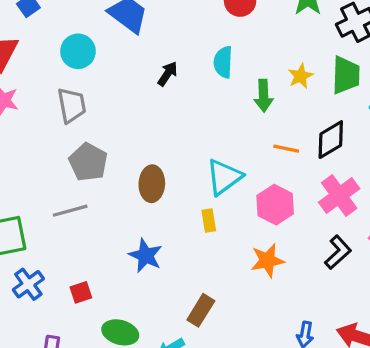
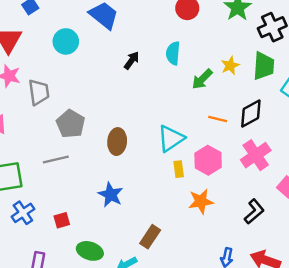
green arrow: (263, 96) -> (202, 79), turned 45
gray trapezoid: (72, 105) -> (39, 92), moved
yellow rectangle: (209, 221) -> (179, 169), moved
black L-shape: (338, 252) -> (254, 212), moved

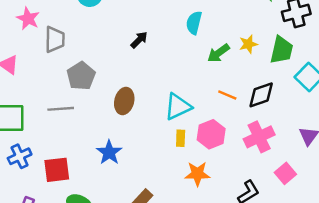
black arrow: (132, 60) -> (139, 40), moved
red square: (62, 220) -> (57, 170), size x1.6

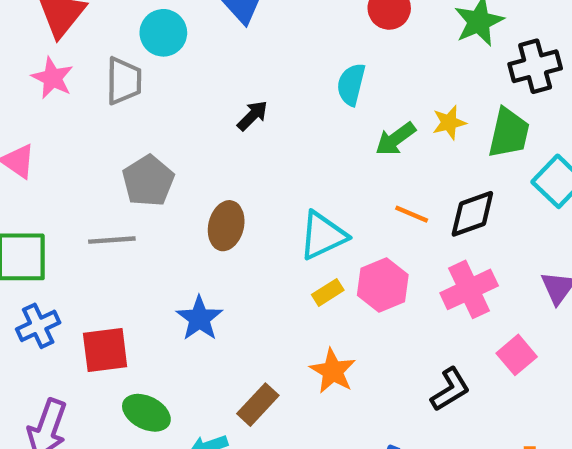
gray trapezoid: (55, 39) -> (124, 81), moved
yellow rectangle: (181, 138) -> (328, 292), turned 56
orange star: (197, 174) -> (333, 371), moved, turned 30

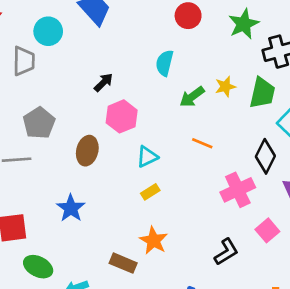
black diamond: (472, 214) -> (265, 156), moved, turned -44
cyan triangle: (323, 235) -> (147, 157), size x0.7
pink hexagon: (383, 285) -> (122, 116), moved
brown rectangle: (258, 405) -> (123, 263), moved, turned 70

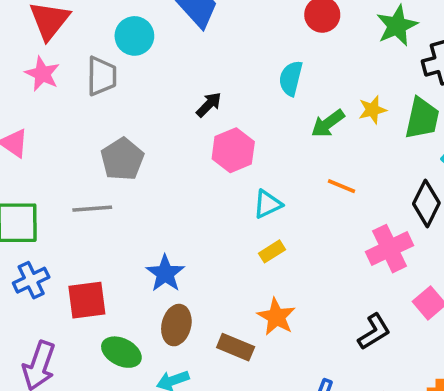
brown ellipse: (87, 151) -> (176, 325), moved

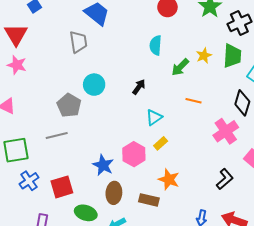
cyan circle: (134, 36) -> (94, 85), moved
gray trapezoid: (102, 76) -> (78, 42), moved
black arrow: (209, 105) -> (139, 87), moved
pink hexagon: (233, 150) -> (134, 154), moved

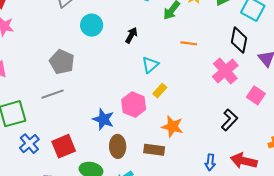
cyan circle: (94, 85) -> (92, 25), moved

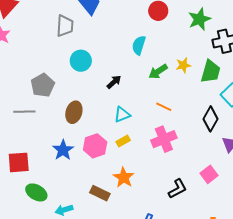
pink cross: (225, 71) -> (164, 139), moved
brown ellipse: (118, 146) -> (74, 112), moved

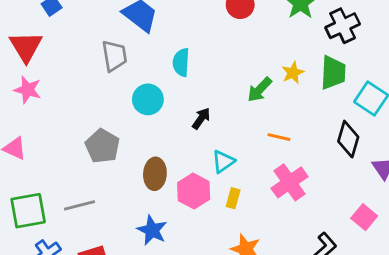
cyan semicircle: (139, 45) -> (181, 62), moved
gray line: (24, 112) -> (80, 205), moved
yellow rectangle: (123, 141) -> (233, 198), turned -32
pink hexagon: (95, 146) -> (194, 191), moved

